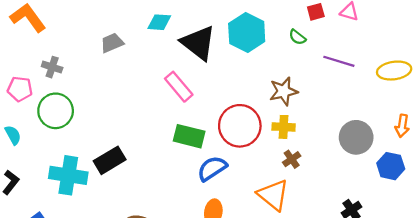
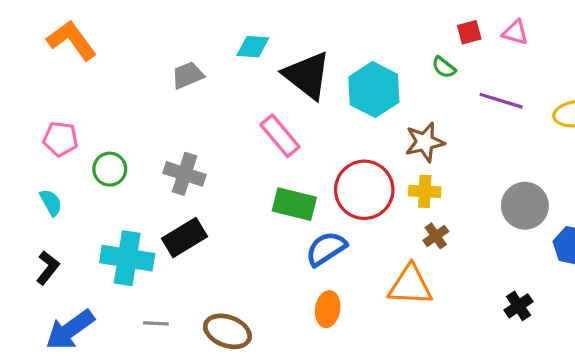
cyan hexagon: (247, 33) -> (374, 90), moved
gray cross: (52, 67) -> (185, 174), moved, size x1.4
green circle: (56, 111) -> (110, 169), size x0.7
orange triangle: (273, 195) -> (410, 285), turned -36

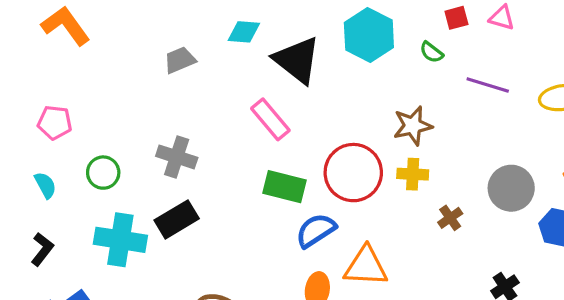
cyan hexagon: (374, 90) -> (369, 35), moved
green circle: (110, 169) -> (103, 173), moved
brown cross: (436, 236) -> (450, 218), moved
orange triangle: (410, 285) -> (366, 266), moved

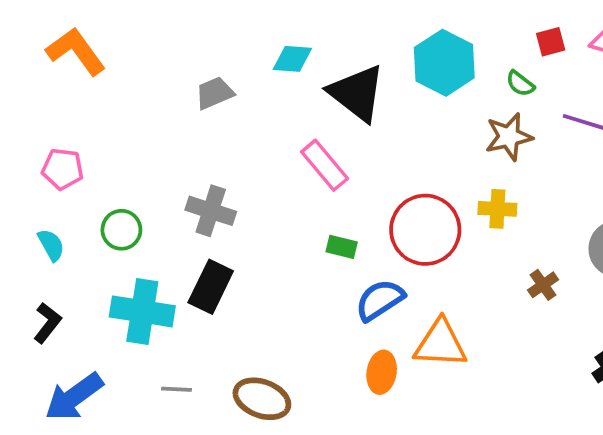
brown star: (413, 126) -> (509, 137), moved
yellow cross: (413, 174) -> (497, 209), moved
green rectangle: (285, 187) -> (342, 247), size x0.6
black rectangle: (177, 219) -> (211, 287), turned -33

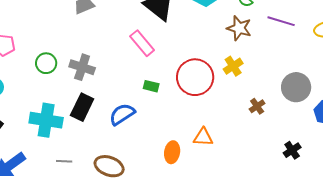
brown star: (509, 137) -> (239, 28), turned 30
yellow cross: (497, 209) -> (233, 66), turned -36
green circle: (121, 230) -> (46, 63), moved
blue semicircle: (380, 300) -> (122, 114), moved
orange triangle: (440, 344) -> (203, 137), size x0.7

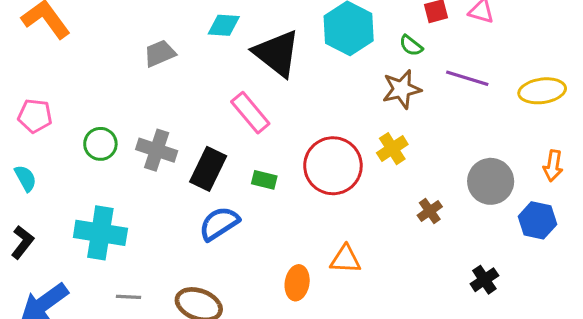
brown star: (239, 28) -> (402, 89), turned -30
black rectangle: (82, 107) -> (208, 169), moved

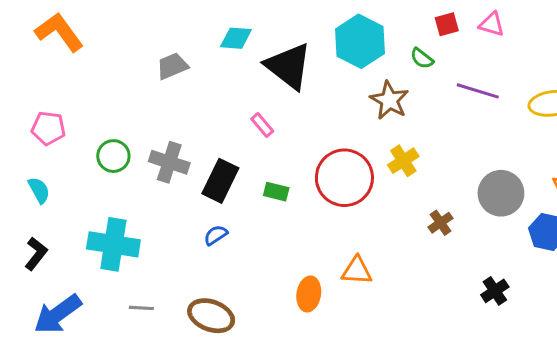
brown star: (402, 89) -> (389, 100), moved, turned -30
pink rectangle: (250, 113) -> (262, 125), size x0.6
blue semicircle: (219, 223) -> (216, 235), moved, size x0.6

